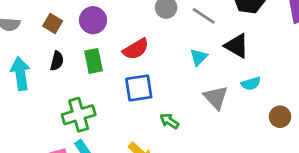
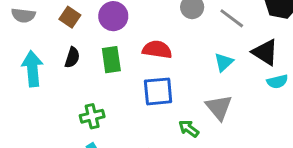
red semicircle: (136, 49) -> (157, 50), turned -144
cyan semicircle: (251, 84) -> (277, 82), moved
gray triangle: (216, 97) -> (219, 107), moved
green cross: (79, 115) -> (92, 116), size x0.7

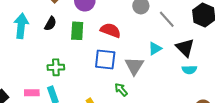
gray triangle: (219, 107) -> (134, 66), moved

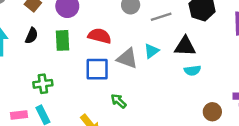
gray line: (167, 19) -> (161, 17), turned -60
black triangle: (185, 48) -> (185, 46), turned -36
gray triangle: (134, 66) -> (127, 58), moved, turned -36

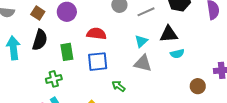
black semicircle: (32, 36) -> (40, 40), size x1.5
green rectangle: (62, 40) -> (67, 52), moved
gray triangle: (127, 58) -> (143, 63), moved

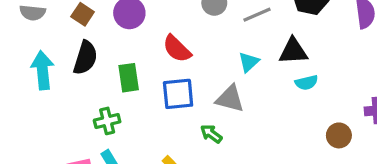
red semicircle: (97, 34) -> (177, 49), turned -144
gray triangle: (143, 63) -> (230, 99), moved

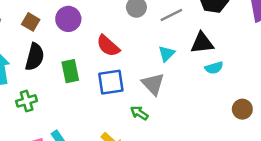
gray triangle: (230, 99) -> (153, 84), turned 35
green cross: (107, 121) -> (27, 101), moved

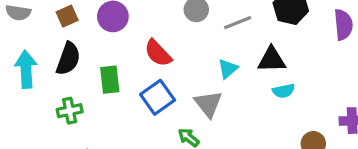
brown square: (31, 22) -> (67, 16), turned 30
blue square: (111, 82) -> (158, 97), turned -32
green cross: (27, 101) -> (70, 111), moved

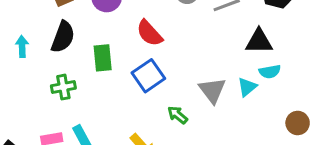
cyan arrow: (26, 69) -> (22, 46), size x0.6
cyan triangle: (228, 69) -> (247, 87), moved
gray triangle: (208, 104) -> (212, 90), moved

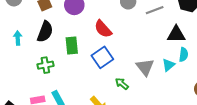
cyan semicircle: (270, 72) -> (184, 55), turned -72

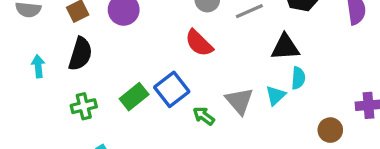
red semicircle: (103, 29) -> (199, 43), moved
green rectangle: (72, 46) -> (134, 97), moved, turned 60
green arrow: (122, 84) -> (204, 116), moved

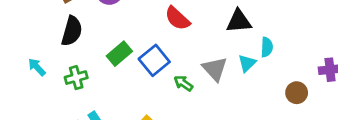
black triangle: (285, 47) -> (239, 21), moved
cyan arrow: (38, 66) -> (37, 67), moved, turned -36
green rectangle: (134, 97) -> (119, 54), moved

